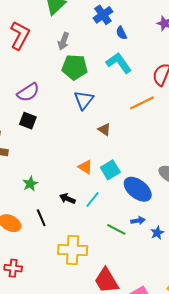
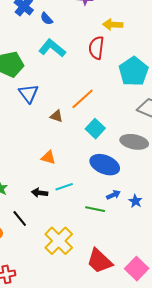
orange line: (142, 103) -> (83, 99), moved
cyan square: (110, 170) -> (95, 129), moved
cyan line: (93, 199) -> (64, 187), turned 48
yellow cross: (73, 250) -> (59, 241), turned -32

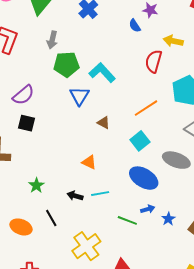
blue semicircle: (47, 19) -> (135, 26), moved
cyan L-shape: (52, 48) -> (102, 73), moved
orange line: (83, 99) -> (146, 108), moved

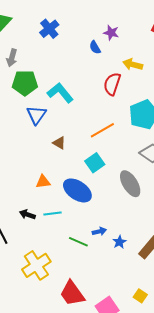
gray ellipse: (176, 160) -> (130, 184), turned 36
orange triangle: (89, 162) -> (43, 182), turned -35
blue ellipse: (144, 178) -> (77, 190), moved

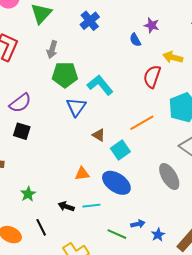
cyan square: (95, 163) -> (120, 150), moved

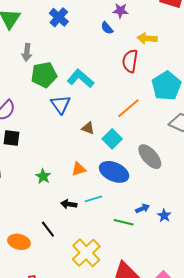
gray ellipse: (169, 176) -> (150, 157), moved
green star: (28, 194) -> (43, 176), moved

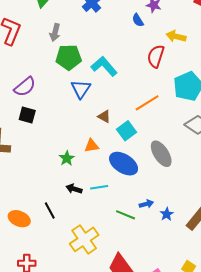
orange triangle: (79, 169) -> (92, 146), moved
green star: (43, 176) -> (67, 158), moved

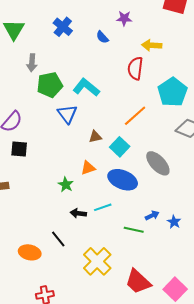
blue semicircle: (138, 20) -> (102, 37), moved
brown triangle: (104, 116) -> (95, 137), turned -32

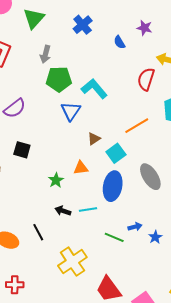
brown triangle: (95, 137) -> (94, 139), turned -32
black square: (19, 149) -> (22, 150), moved
blue ellipse: (123, 180) -> (113, 186), turned 68

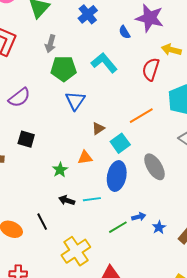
purple star: (144, 28) -> (150, 18), size x1.8
cyan L-shape: (94, 89) -> (104, 63), moved
green line: (114, 237) -> (118, 227), turned -54

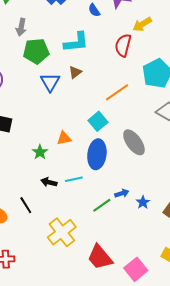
yellow arrow: (171, 50) -> (142, 24), turned -42
cyan L-shape: (104, 63) -> (76, 42), turned 128
brown triangle: (98, 128) -> (75, 72), moved

